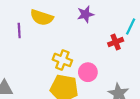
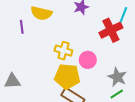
red cross: (116, 42) -> (111, 30), size x1.6

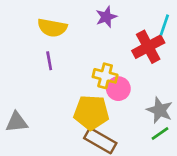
purple line: (22, 27) -> (49, 61), moved
yellow cross: (63, 51) -> (105, 76), moved

